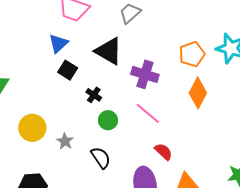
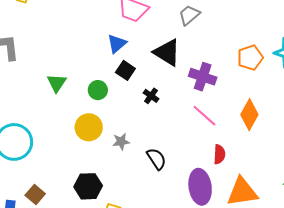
orange diamond: (198, 93) -> (249, 115), moved
green circle: (108, 120) -> (98, 90), moved
gray star: (65, 141) -> (121, 142), turned 30
red semicircle: (164, 152) -> (219, 154), turned 48

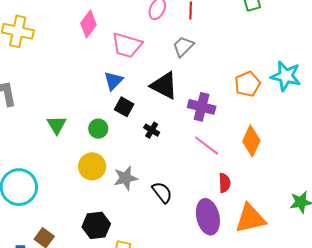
gray star: (121, 142) -> (125, 178), size x1.4

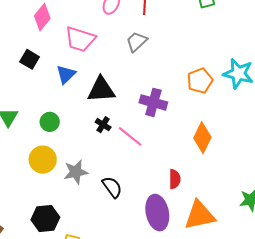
black triangle: (164, 86) -> (101, 90), moved, turned -32
black square: (124, 107) -> (30, 59), moved
pink line: (207, 146) -> (130, 136), moved

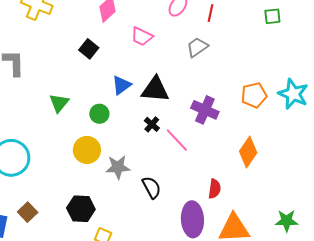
pink trapezoid: (80, 39) -> (142, 36), size x0.7
blue triangle: (66, 74) -> (121, 85), moved

